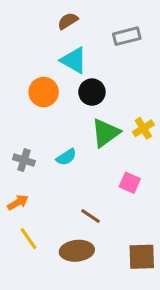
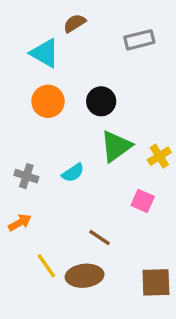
cyan triangle: (74, 60) -> (45, 53), moved
yellow cross: (143, 128) -> (159, 156), moved
yellow line: (28, 239) -> (46, 266), moved

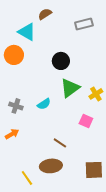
orange circle: (48, 101) -> (14, 55), moved
yellow line: (46, 266) -> (27, 178), moved

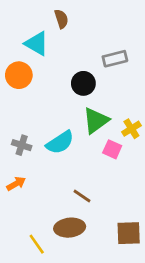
brown semicircle: (45, 14) -> (61, 19), turned 104
gray rectangle: (84, 24) -> (115, 59), moved
cyan semicircle: (44, 104) -> (60, 142), size x1.5
pink square: (86, 121) -> (112, 149), moved

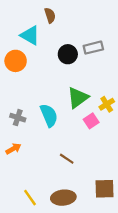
black circle: (83, 83) -> (68, 54), moved
cyan semicircle: (60, 142) -> (49, 115), turned -80
pink square: (112, 149) -> (91, 121), turned 32
brown ellipse: (70, 228) -> (63, 198), moved

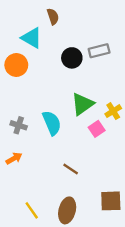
brown ellipse: (63, 198) -> (67, 210), turned -70

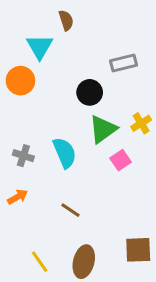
cyan triangle: (32, 38) -> (40, 47), turned 30
black circle: (72, 58) -> (90, 92), moved
yellow cross: (113, 111) -> (141, 123), moved
brown line: (71, 169) -> (71, 210), moved

